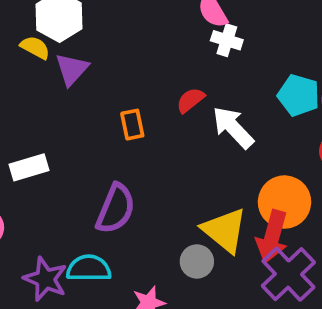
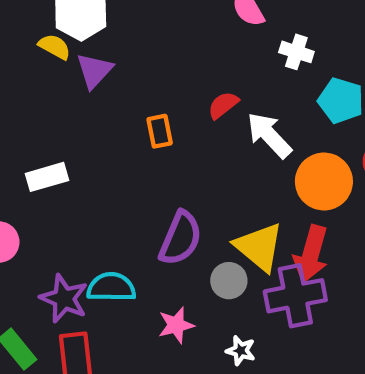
white cross: (227, 40) -> (296, 52), moved
orange circle: (285, 202) -> (324, 181), moved
purple semicircle: (116, 209) -> (180, 238), moved
purple cross: (288, 274) -> (295, 296), moved, turned 32

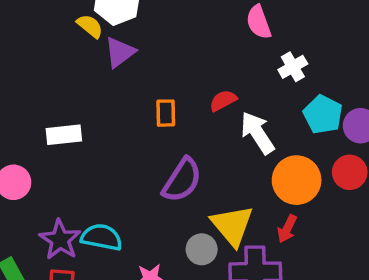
white cross: (296, 52) -> (293, 67), turned 32
purple semicircle: (180, 238) -> (182, 180), moved
red arrow: (311, 254) -> (287, 229), moved, size x0.6

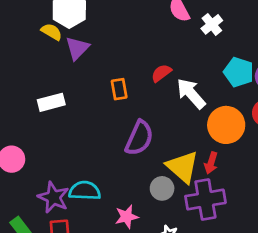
white cross: (293, 67) -> (212, 24), moved
white rectangle: (64, 135) -> (51, 102), moved
red arrow: (287, 229) -> (211, 163), moved

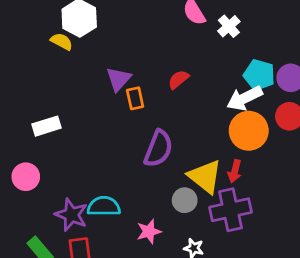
purple triangle: (77, 48) -> (119, 79), moved
white arrow: (191, 94) -> (245, 98), moved, turned -72
white rectangle: (51, 102) -> (46, 126), moved

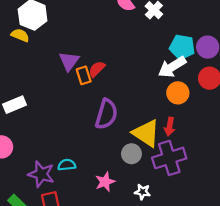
red semicircle: (178, 80) -> (97, 69), moved
orange circle: (249, 131) -> (178, 93), size x0.7
cyan semicircle: (104, 206) -> (67, 165), size x0.7

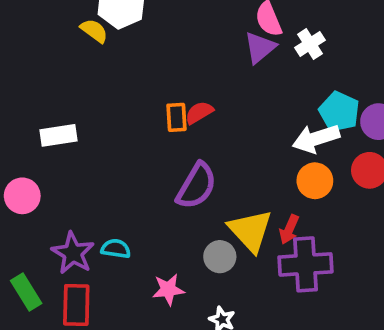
purple triangle: (69, 61) -> (260, 48), moved
purple cross: (169, 158) -> (305, 264), moved

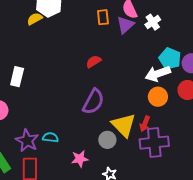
yellow semicircle: (94, 31) -> (35, 19), turned -63
orange rectangle: (177, 117) -> (103, 17), moved
white rectangle: (58, 135) -> (17, 77), turned -66

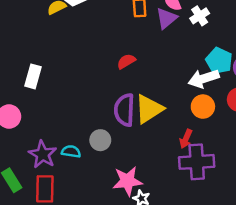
purple semicircle: (93, 102) -> (124, 110), turned 152
yellow triangle: (124, 125) -> (149, 109), moved, turned 40
gray circle: (107, 140) -> (100, 140), moved
pink star: (80, 159) -> (127, 181), moved, size x1.4

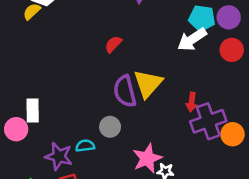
white rectangle: (33, 76) -> (33, 110), moved
orange circle: (203, 107) -> (233, 134), moved

